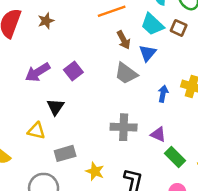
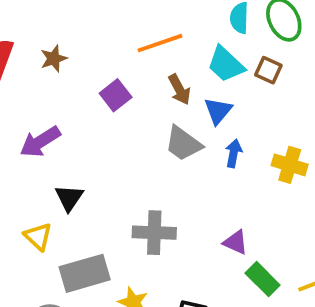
purple square: (73, 71) -> (116, 95), moved
blue arrow: (163, 94) -> (234, 153), moved
gray cross: (124, 127) -> (154, 233), moved
yellow triangle: (36, 131) -> (38, 236), turned 30
gray rectangle: (65, 153) -> (85, 273), size x1.4

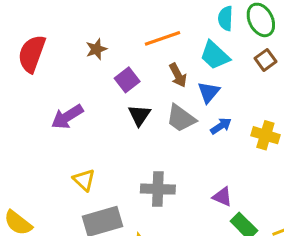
brown star: (54, 59) -> (96, 49), moved
brown square: (268, 70) -> (265, 60), moved, turned 30
blue arrow: (234, 153) -> (221, 126), turned 45
black triangle: (69, 198) -> (139, 115), moved
yellow triangle: (38, 236) -> (84, 180), moved

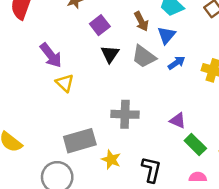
purple arrow: (67, 117) -> (51, 55), turned -96
yellow triangle: (84, 180) -> (65, 83), moved

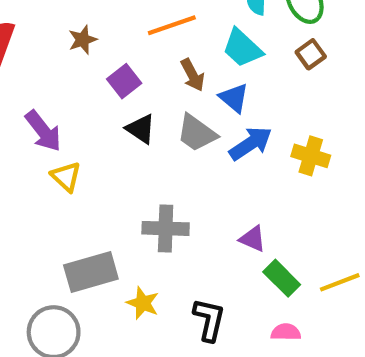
blue triangle: (166, 35) -> (234, 98), turned -30
black triangle: (110, 54) -> (141, 129), turned -30
blue arrow: (176, 63) -> (251, 143), size x1.5

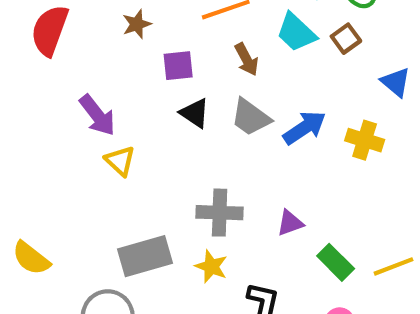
brown square: (311, 54) -> (346, 39), moved
purple square: (124, 81) -> (178, 66), turned 32
blue triangle: (234, 98) -> (396, 82), moved
purple triangle: (253, 239) -> (290, 223), moved, turned -44
yellow star: (143, 303) -> (211, 266), moved

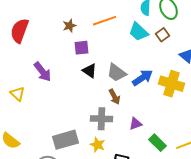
brown star: (137, 24) -> (70, 26), moved
brown arrow: (246, 59) -> (114, 97), moved
yellow cross: (365, 140) -> (172, 84), size x1.4
yellow triangle: (120, 161) -> (18, 94), moved

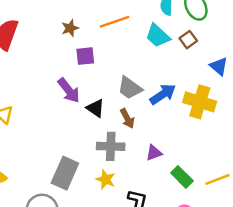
black triangle: (90, 71) -> (95, 108), moved
purple arrow: (42, 72) -> (69, 90), moved
gray rectangle: (66, 140) -> (65, 173), turned -50

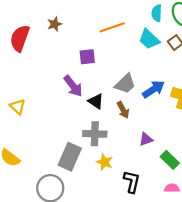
brown star: (70, 28) -> (55, 24), moved
gray trapezoid: (130, 88) -> (125, 84), turned -80
gray cross: (111, 146) -> (95, 134), moved

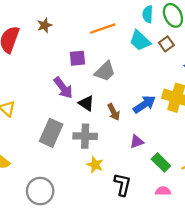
gray trapezoid: (125, 84) -> (105, 71), moved
blue arrow: (153, 89) -> (144, 104), moved
gray rectangle: (70, 157) -> (51, 133), moved

